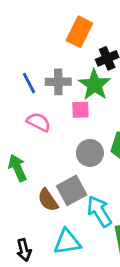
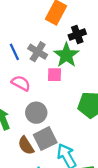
gray cross: (58, 82) -> (38, 52), turned 30
gray circle: (90, 153) -> (36, 113), moved

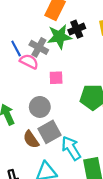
green star: (66, 55) -> (59, 37), moved, turned 30
pink square: (54, 75) -> (56, 78), moved
pink semicircle: (21, 83) -> (29, 61), moved

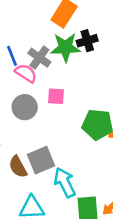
gray circle: (40, 107) -> (25, 107), moved

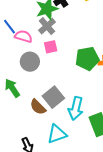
gray cross: (39, 58) -> (47, 26), moved, turned 30
cyan arrow: (65, 183) -> (76, 108), turned -125

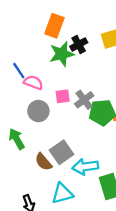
gray cross: (47, 26) -> (84, 100), moved
cyan arrow: (76, 108) -> (85, 167), turned 65

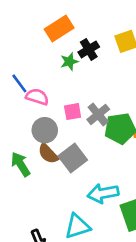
orange rectangle: (54, 26) -> (59, 29), turned 40
green star: (62, 54) -> (69, 62), size x0.6
gray square: (62, 152) -> (73, 158), moved
brown semicircle: (44, 162) -> (48, 154), moved

